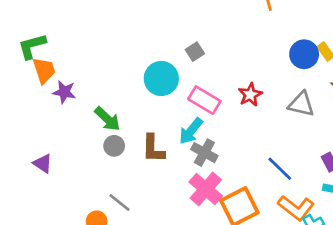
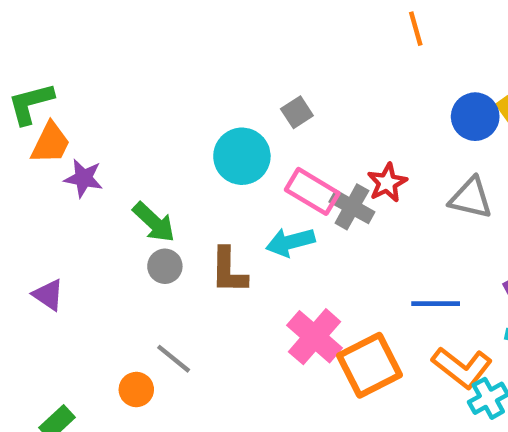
orange trapezoid: (44, 70) -> (50, 143), turned 44
cyan arrow: (191, 131) -> (290, 242), turned 36
gray cross: (204, 153) -> (352, 207), moved
blue line: (280, 169) -> (436, 304), turned -44

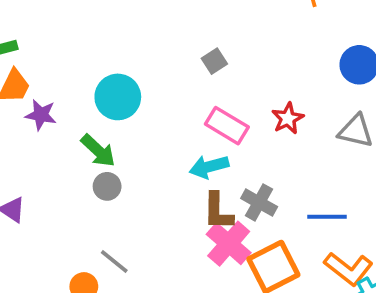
cyan circle: (242, 156) -> (118, 97), moved
gray cross: (352, 207) -> (259, 202), moved
brown L-shape: (229, 271) -> (218, 211), moved

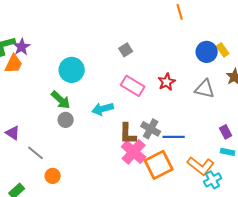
purple star: (41, 115) -> (22, 47), moved, turned 30
cyan arrow: (209, 167) -> (103, 109), moved
blue line: (327, 217) -> (174, 137), moved
gray line: (114, 262) -> (36, 153), moved

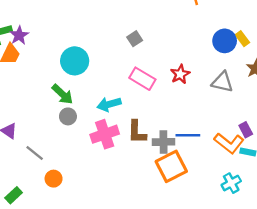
gray cross: (151, 129) -> (163, 142), moved, turned -30
pink cross: (134, 152) -> (105, 134), moved, turned 30
orange L-shape: (201, 166) -> (229, 143), moved

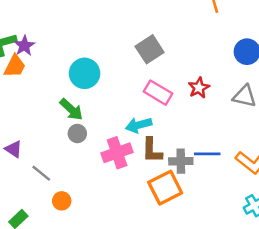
gray square: (135, 39) -> (150, 49), size x1.6
cyan arrow: (109, 104) -> (139, 125), moved
orange square: (171, 166) -> (165, 188), moved

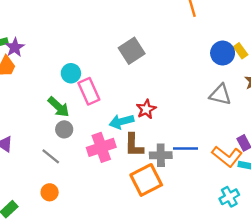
cyan circle: (85, 73) -> (71, 73), size x0.7
red star: (199, 88) -> (146, 109), moved
pink rectangle: (158, 93) -> (89, 91), moved, turned 35
gray line: (41, 173) -> (51, 156), moved

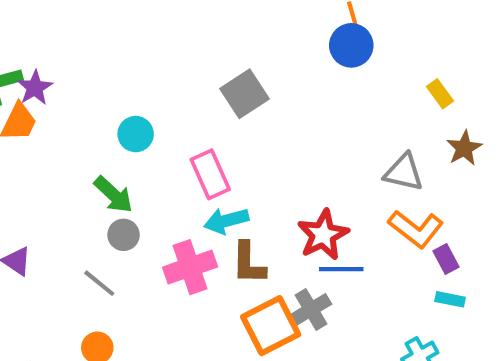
blue circle: (223, 53) -> (351, 45), moved
pink rectangle: (89, 91) -> (210, 174), moved
red star: (146, 109) -> (323, 235), moved, size x1.4
gray cross: (161, 155) -> (311, 309), moved, turned -30
orange L-shape: (227, 156) -> (416, 229), moved

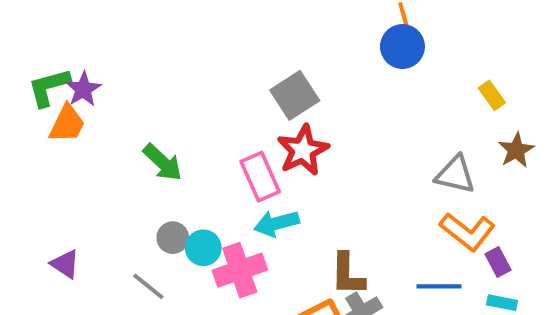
cyan circle: (136, 134) -> (203, 248), moved
green arrow: (113, 195) -> (163, 162), moved
red star: (323, 235) -> (303, 150), moved
brown L-shape: (248, 263) -> (348, 274), moved
blue line: (341, 269) -> (439, 286), moved

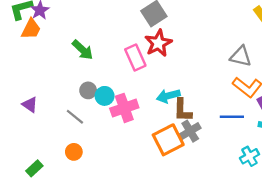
cyan arrow: (276, 223) -> (168, 96), moved

